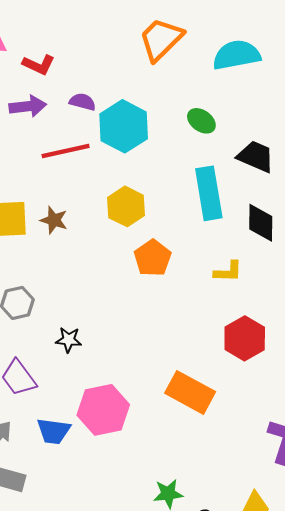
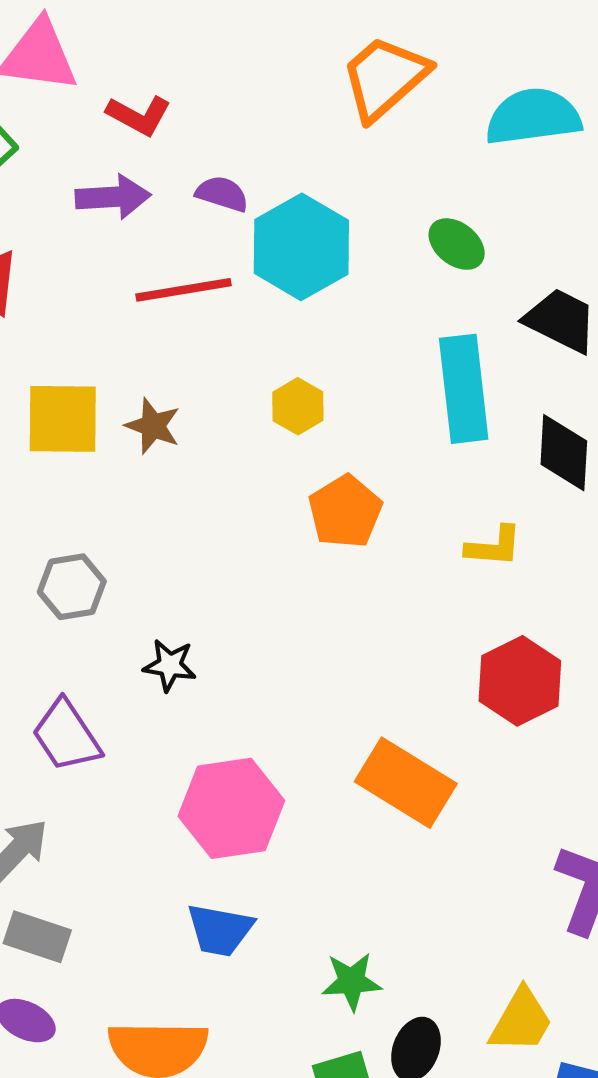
yellow hexagon: (126, 206) -> (298, 406), size x0.7
blue trapezoid: (54, 431) -> (220, 930), moved

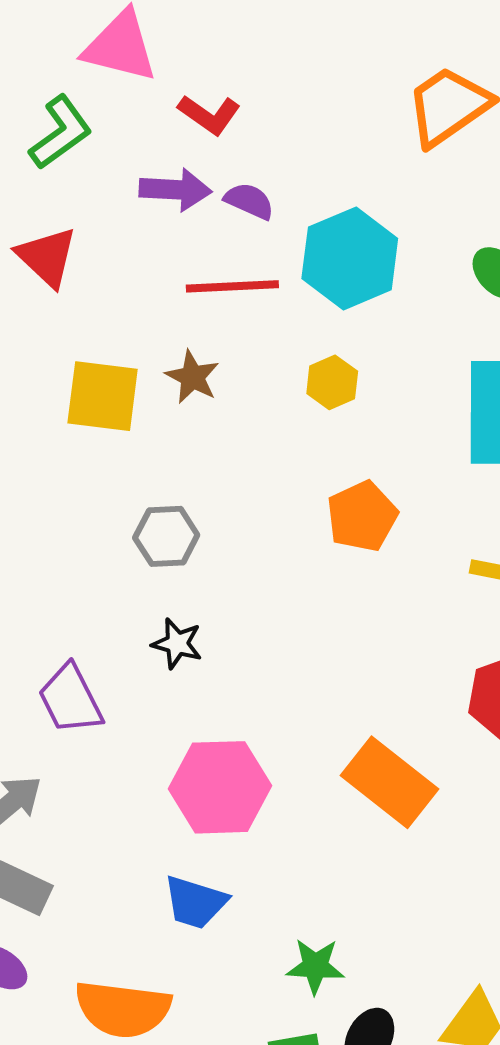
purple semicircle: (222, 194) -> (249, 201), moved
yellow hexagon: (298, 406) -> (332, 382), moved
brown star: (153, 426) -> (192, 377), moved
gray hexagon: (72, 587) -> (166, 536), moved

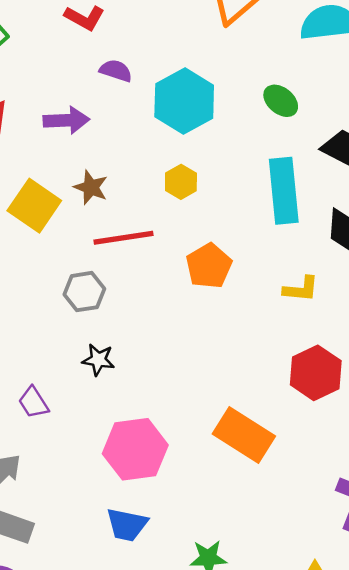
purple arrow: (175, 190) -> (66, 120), moved
red line: (232, 286) -> (123, 238), moved
yellow square: (103, 396) -> (34, 206), turned 33
purple trapezoid: (70, 699) -> (33, 402), size x0.7

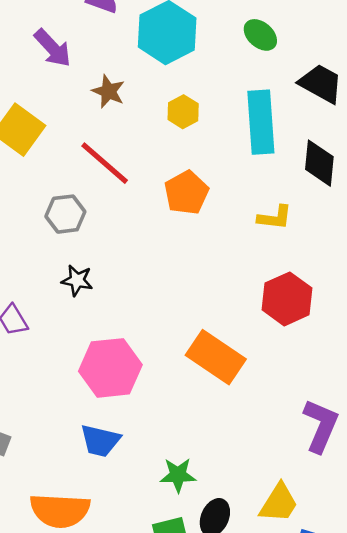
purple arrow: (66, 120) -> (53, 48), turned 48
yellow hexagon: (181, 182) -> (183, 112), moved
brown star: (91, 187) -> (108, 91), moved
red line: (123, 238) -> (105, 163), turned 48

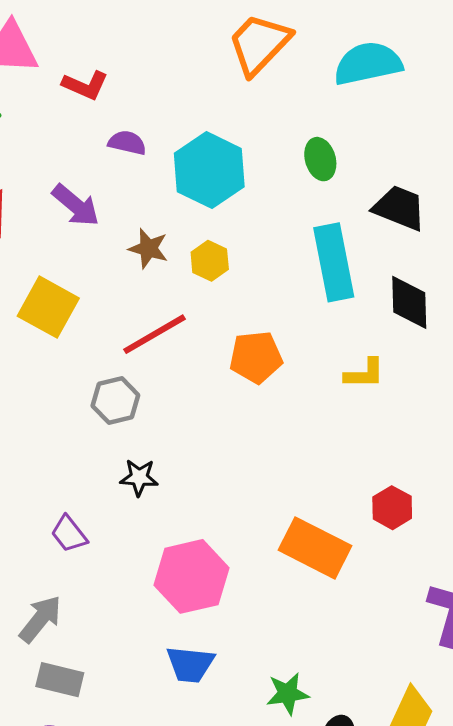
green ellipse: (260, 35) -> (320, 159), turned 40
yellow hexagon: (183, 112) -> (210, 261), moved
red line: (105, 163) -> (154, 334), turned -64
orange pentagon: (186, 193) -> (256, 357), turned 30
red hexagon: (287, 299) -> (392, 508), moved, size x0.7

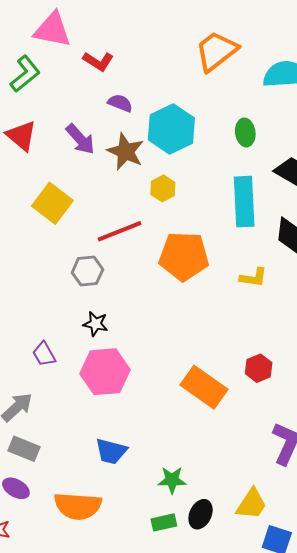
brown star: (148, 248) -> (126, 152), moved, size x1.4
orange pentagon: (256, 357) -> (184, 256), size x1.4
pink hexagon: (192, 576) -> (105, 372), moved

